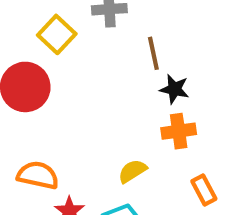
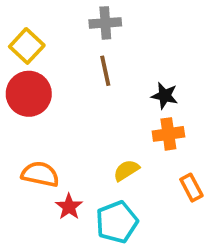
yellow square: (57, 34) -> (27, 46), moved
brown line: (153, 53) -> (105, 71), moved

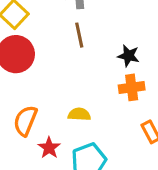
yellow semicircle: (126, 170) -> (79, 114), moved, turned 35
orange semicircle: (40, 174) -> (25, 121), turned -80

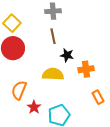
black star: (128, 56) -> (67, 55), moved
yellow semicircle: (79, 114) -> (53, 74), moved, size x1.5

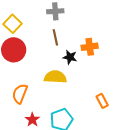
orange cross: (86, 69) -> (90, 47), moved
red star: (34, 107) -> (32, 120), moved

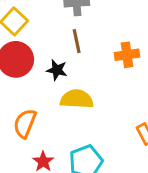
black star: (70, 57) -> (57, 70), moved

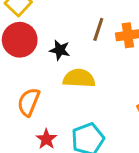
brown line: (77, 41) -> (98, 29), moved, turned 30

